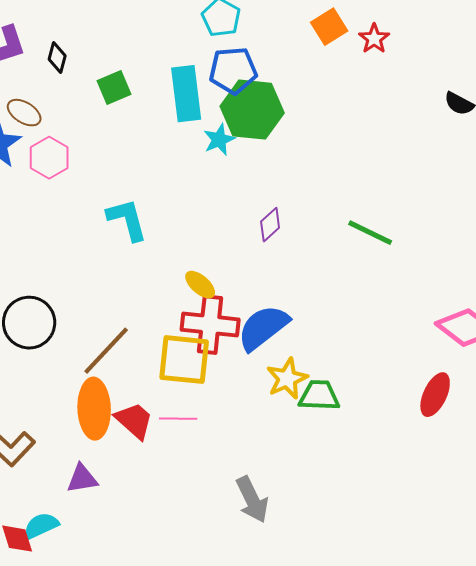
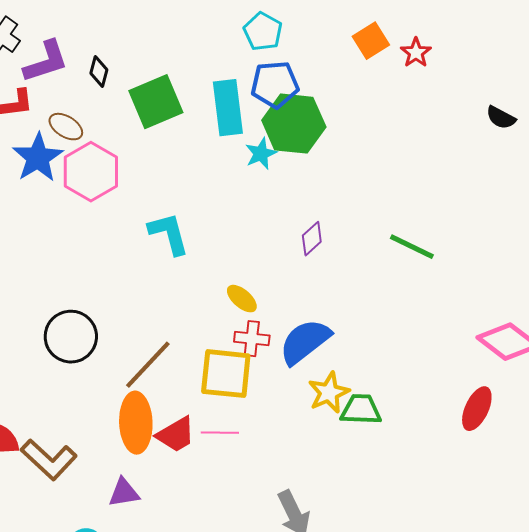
green square: (114, 88) -> (156, 102), size x1.6
pink hexagon: (49, 158) -> (91, 172), size x1.4
red cross: (210, 325) -> (252, 339), size x0.6
red trapezoid: (134, 421) -> (176, 435), turned 108

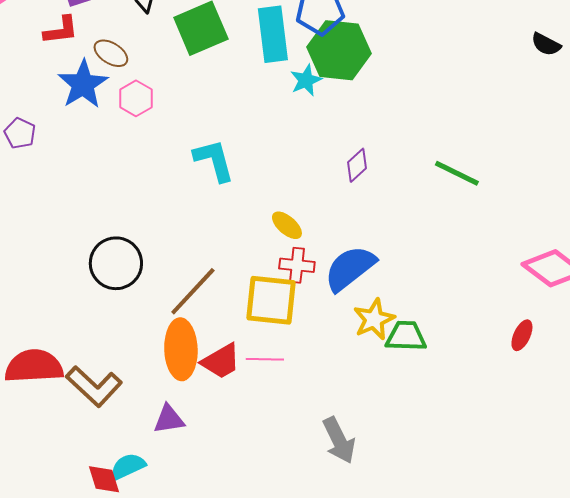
pink hexagon: (91, 172) -> (136, 98), size x0.6
red ellipse: (477, 409) -> (522, 335), size x0.7

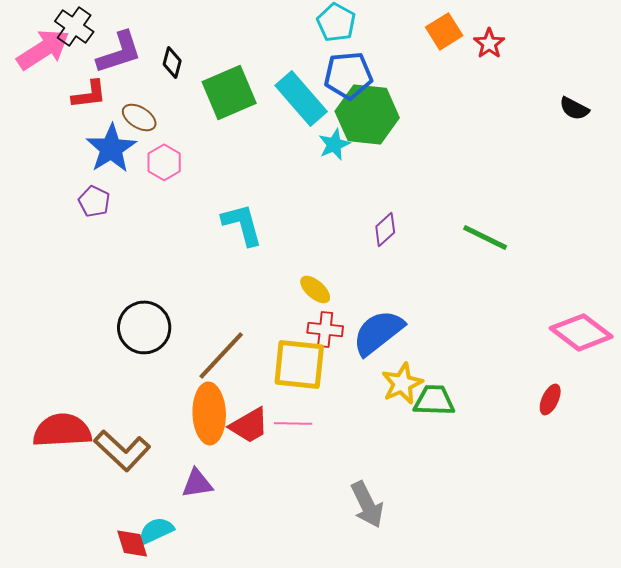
cyan rectangle: (273, 34) -> (301, 98), turned -34
purple pentagon: (20, 133) -> (94, 201), moved

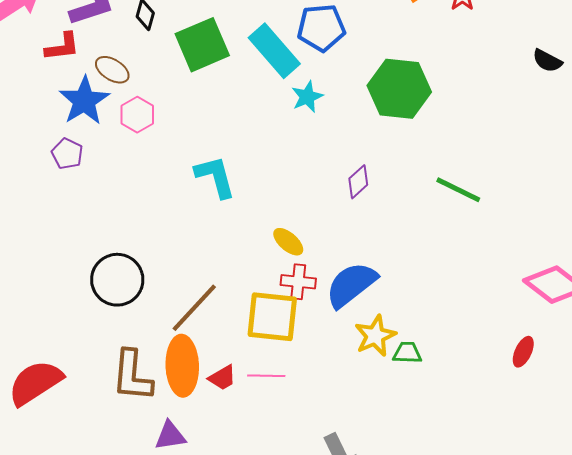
green hexagon: (367, 114) -> (399, 89), moved
green trapezoid: (434, 400) -> (407, 353), size x0.7
red trapezoid: (249, 425) -> (222, 378), size x0.7
red semicircle: (62, 430) -> (35, 383), turned -30
brown L-shape: (122, 450) -> (132, 376), moved, turned 52

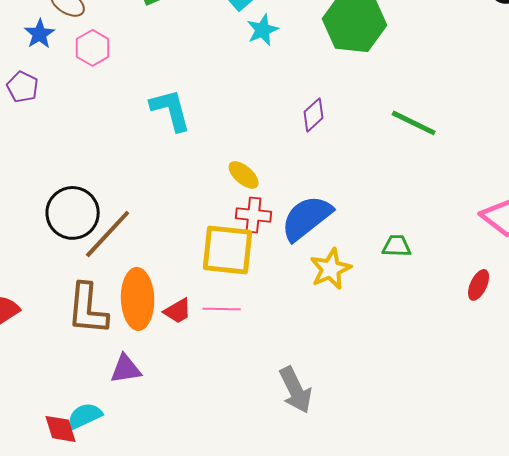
blue star: (84, 101) -> (40, 34), size x0.6
brown line: (194, 308) -> (108, 234), moved
green trapezoid: (407, 353) -> (397, 246), moved

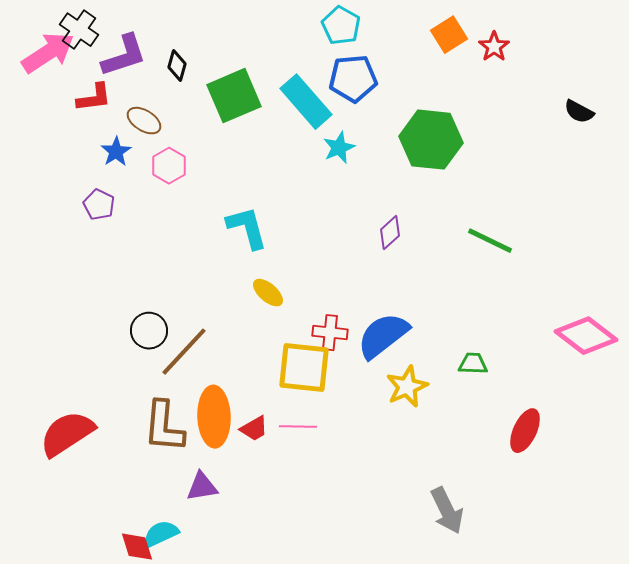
yellow ellipse: (244, 175) -> (268, 293), moved
black circle: (73, 213) -> (149, 331), size x0.7
red ellipse: (479, 285) -> (525, 431), moved, size x1.4
gray arrow: (296, 390) -> (447, 511), moved

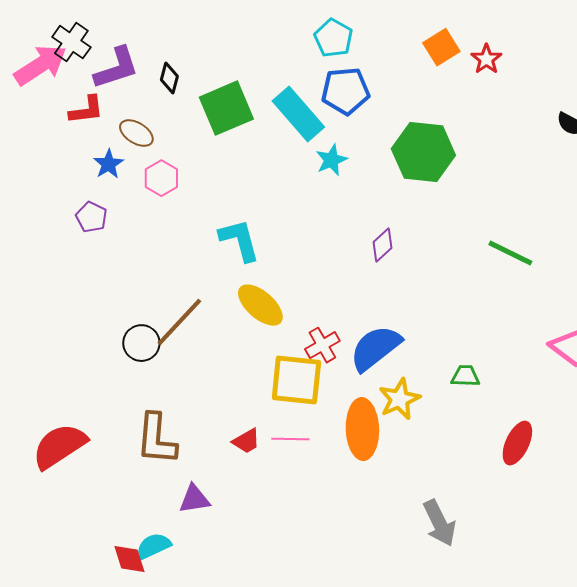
green line: (490, 241) -> (510, 253), moved
yellow ellipse: (268, 293) -> (260, 305), size x1.5
red cross: (330, 333) -> (322, 345), turned -36
brown line: (184, 352) -> (179, 322), moved
orange ellipse: (214, 417) -> (362, 429), moved

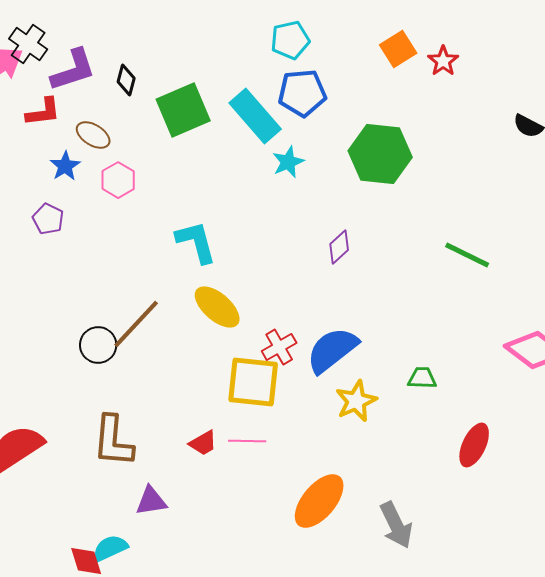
cyan pentagon: (333, 38) -> (290, 40), turned 30
orange ellipse: (362, 429) -> (319, 501), moved, turned 42

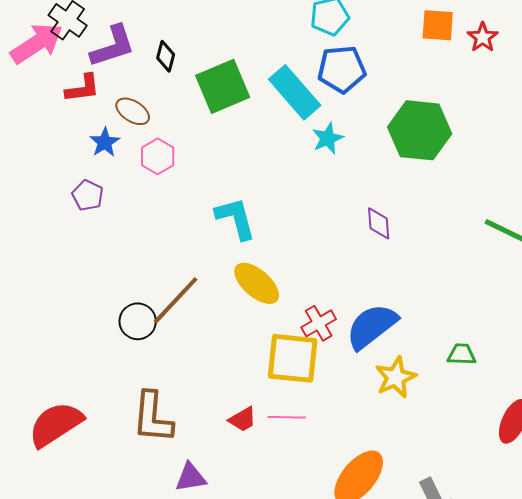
orange square: (398, 49) -> (438, 25), turned 36
purple diamond: (339, 247) -> (379, 223), turned -52

